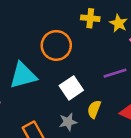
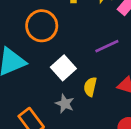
gray star: (68, 122) -> (65, 104), turned -30

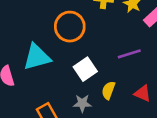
gray star: (65, 104) -> (82, 103), turned -30

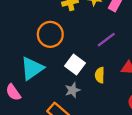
gray star: (82, 103) -> (73, 90), moved

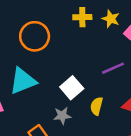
orange circle: (50, 34) -> (35, 36), moved

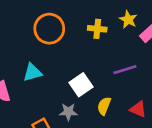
yellow cross: (82, 17) -> (97, 29), moved
cyan triangle: (23, 81) -> (32, 72), size x0.7

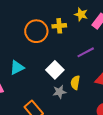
orange circle: (49, 29) -> (36, 31), moved
gray star: (68, 112) -> (59, 92), moved

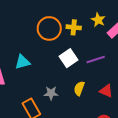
white square: (55, 70) -> (68, 58), moved
gray star: (59, 92) -> (51, 93), moved

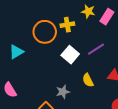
cyan triangle: (22, 62) -> (16, 52), moved
yellow semicircle: (79, 88) -> (88, 80), turned -32

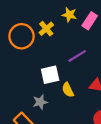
yellow cross: (67, 25) -> (46, 29), turned -32
white square: (70, 55) -> (50, 75), moved, turned 36

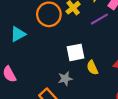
purple line: (77, 56) -> (99, 19), moved

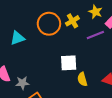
gray star: (65, 79) -> (22, 83), moved

